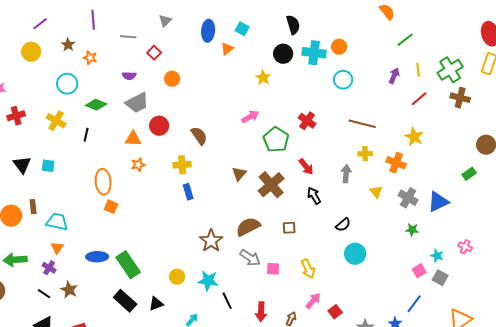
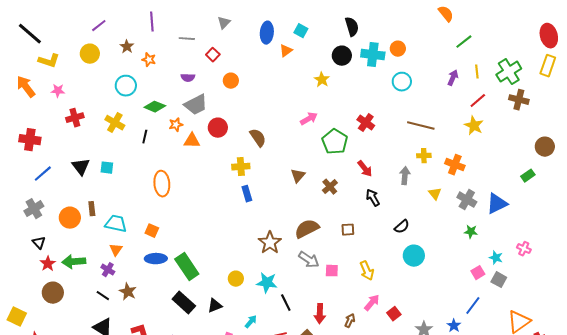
yellow star: (414, 137) -> (474, 126), moved
orange star: (138, 165) -> (176, 125), moved
brown cross: (271, 185) -> (330, 187), size x0.6
orange square: (111, 207) -> (152, 231), moved

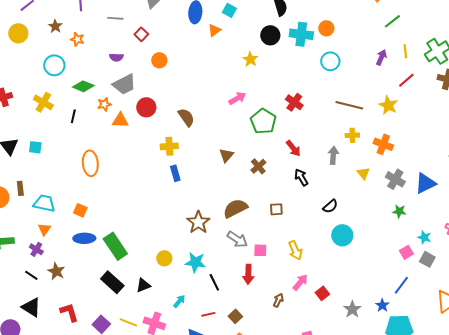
yellow star: (474, 126) -> (388, 105), moved
red arrow: (320, 314) -> (248, 274), moved

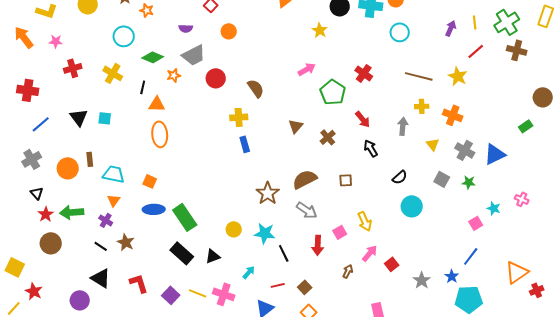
orange triangle: (120, 120) -> (157, 104), moved
pink square: (260, 250) -> (340, 232), moved, turned -32
gray square: (427, 259) -> (442, 179), moved

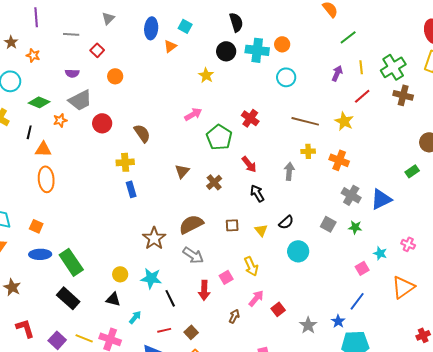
yellow triangle: (433, 144) -> (261, 230), moved
black triangle: (213, 256) -> (113, 299), moved, turned 35
orange triangle: (517, 272) -> (403, 287), moved

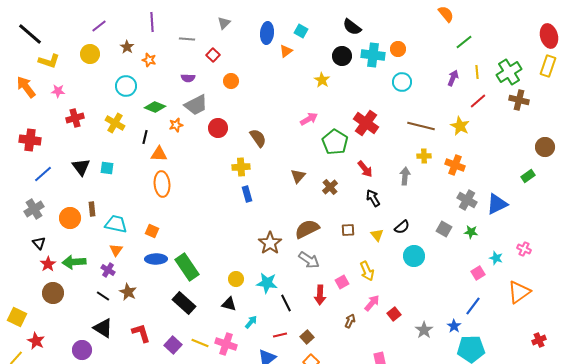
black semicircle: (236, 22) -> (352, 27), turned 144
red cross: (250, 118) -> (366, 123), size x1.4

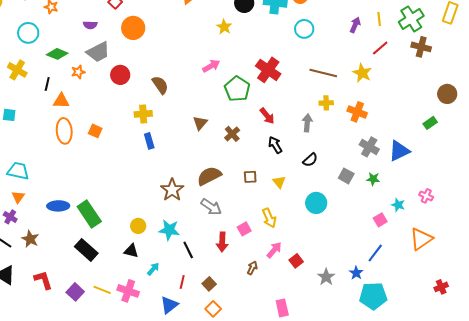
orange circle: (231, 81) -> (133, 28), size x1.5
black semicircle: (402, 227) -> (310, 160), moved
orange square: (152, 231) -> (95, 131), moved
red line: (280, 335) -> (182, 282), turned -64

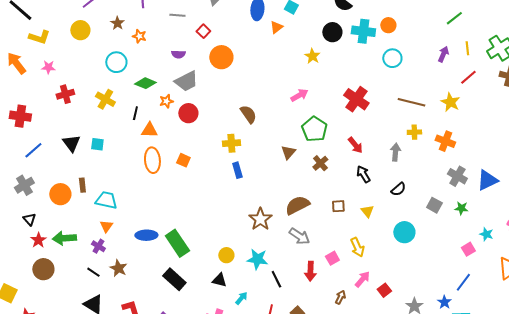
red circle: (120, 75) -> (188, 113), moved
green pentagon: (237, 89) -> (314, 129), moved

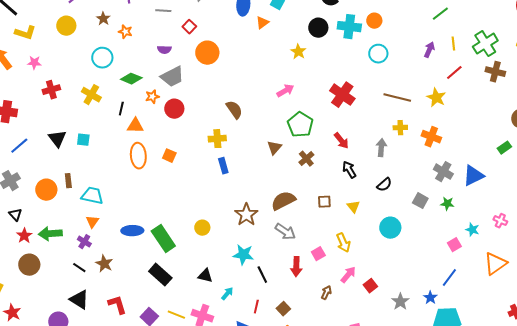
yellow circle: (226, 255) -> (202, 228), moved

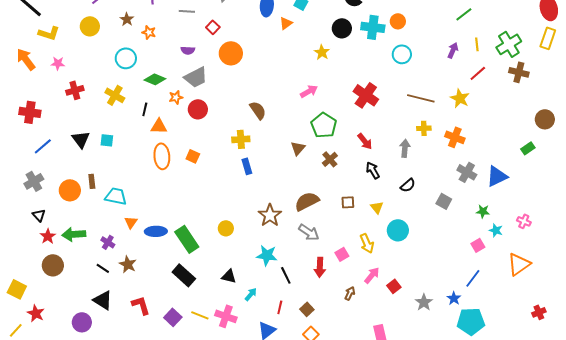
green star: (447, 204) -> (483, 211), moved
orange triangle: (92, 222) -> (131, 222), moved
cyan circle: (390, 228) -> (398, 230), moved

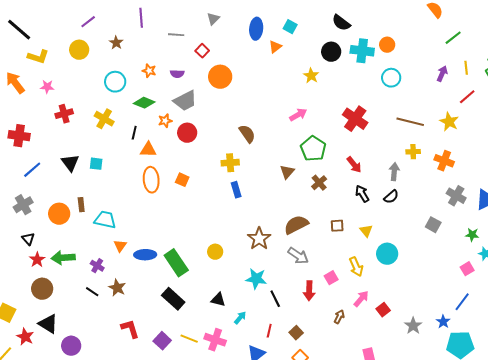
orange star: (149, 32) -> (149, 71), moved
black semicircle: (408, 185) -> (391, 197), moved
black triangle: (103, 300) -> (48, 324), moved

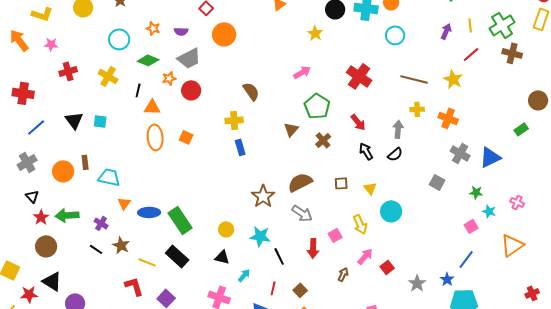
yellow circle: (215, 252) -> (226, 229), moved
red star: (25, 337) -> (29, 294), turned -30
yellow line: (189, 339) -> (147, 262), moved

